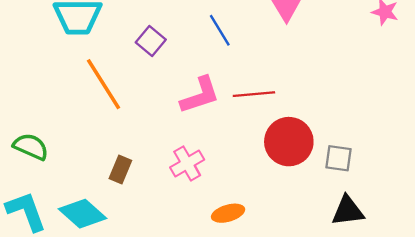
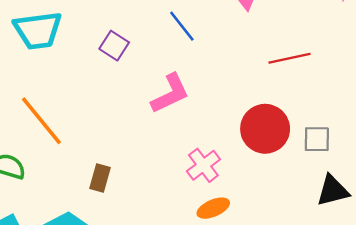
orange line: (103, 84) -> (41, 121), moved
red line: (254, 94) -> (289, 58), moved
pink cross: (187, 163) -> (203, 165), moved

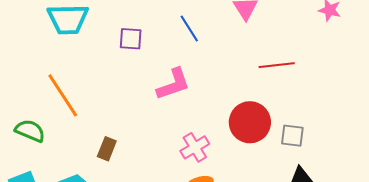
purple square: (114, 46) -> (131, 39), turned -35

